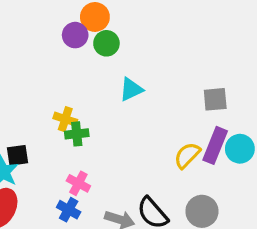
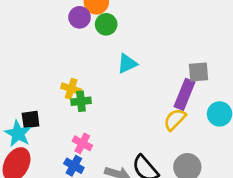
purple rectangle: (215, 145) -> (185, 94), moved

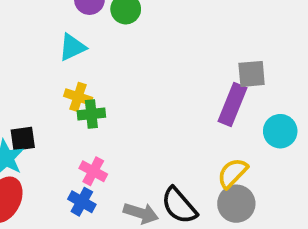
cyan triangle: (127, 64) -> (72, 47), moved
yellow semicircle: (175, 120) -> (233, 173), moved

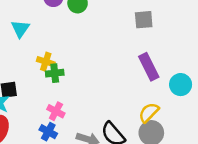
cyan triangle: (72, 47) -> (20, 29), moved, turned -30
gray square: (252, 74) -> (144, 20), moved
purple rectangle: (233, 104) -> (149, 67), turned -48

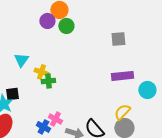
cyan triangle: (20, 29) -> (21, 60), moved
purple rectangle: (149, 67) -> (122, 76), turned -70
pink cross: (56, 111) -> (55, 119), moved

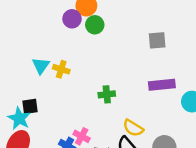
yellow cross: (41, 72) -> (61, 69), moved
green cross: (48, 81) -> (107, 94), moved
yellow semicircle: (122, 112) -> (133, 128), moved, turned -102

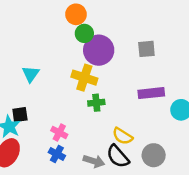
purple circle: (72, 19) -> (99, 50), moved, size x1.6
yellow cross: (61, 69) -> (84, 78), moved, size x1.5
pink cross: (82, 136) -> (59, 133), moved

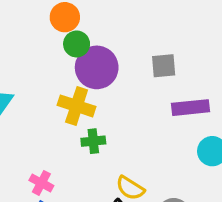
purple rectangle: (151, 93) -> (190, 108), moved

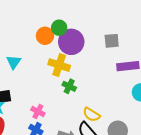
orange circle: (65, 17) -> (45, 36), moved
green cross: (93, 141) -> (69, 86), turned 32

